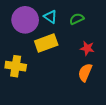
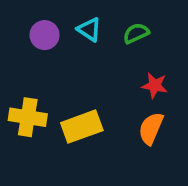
purple circle: (25, 20) -> (45, 35), size x0.6
yellow rectangle: (46, 43) -> (82, 127), moved

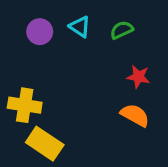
yellow rectangle: (82, 127) -> (45, 144), moved, turned 54
orange semicircle: (151, 128) -> (135, 115), turned 96

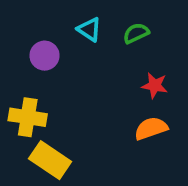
purple circle: (40, 32) -> (45, 56), moved
orange semicircle: (135, 115) -> (151, 128), turned -48

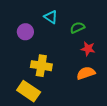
green semicircle: (136, 33) -> (77, 28), moved
yellow cross: (28, 117) -> (41, 66), moved

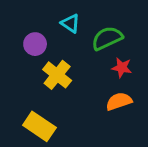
green semicircle: (77, 28) -> (107, 38), size x1.5
yellow cross: (41, 66) -> (57, 75), moved, turned 30

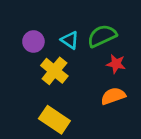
cyan triangle: (70, 23) -> (70, 40), moved
yellow rectangle: (39, 126) -> (54, 120), moved

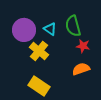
green semicircle: (102, 36) -> (73, 26), turned -80
purple circle: (33, 41) -> (24, 30), size x1.5

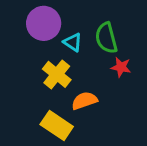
purple circle: (24, 30) -> (44, 23), moved
orange semicircle: (81, 69) -> (84, 101), moved

